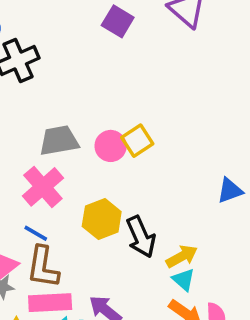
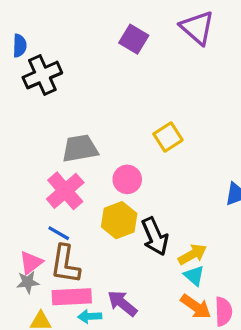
yellow square: (137, 141) -> (168, 137), moved
pink circle: (111, 146) -> (127, 179), moved

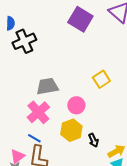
purple square: (134, 39) -> (80, 19), size x1.4
black arrow: (155, 236) -> (93, 140), size x0.6

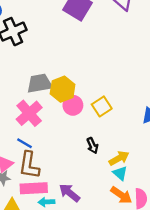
yellow square: (101, 79) -> (102, 106), moved
yellow hexagon: (71, 130) -> (63, 89), moved

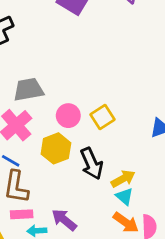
yellow hexagon: (63, 89) -> (56, 148), moved
black arrow: (92, 146) -> (92, 164), size x1.6
pink rectangle: (34, 188) -> (22, 214), size x0.7

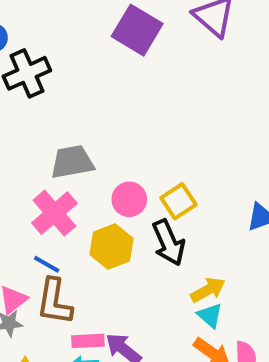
black arrow: (92, 164) -> (169, 243), moved
pink rectangle: (22, 214) -> (88, 341), moved

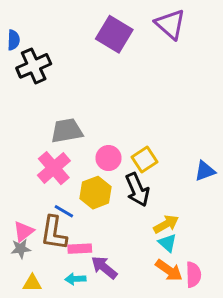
blue line: (47, 264) -> (64, 211), moved
pink rectangle: (88, 341) -> (80, 249), moved

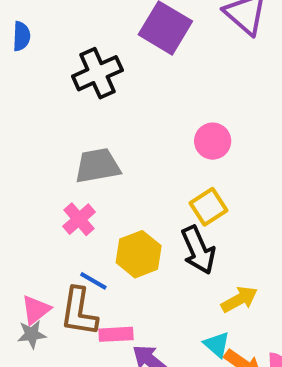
black cross: (34, 66) -> (97, 73), moved
pink circle: (108, 158) -> (213, 141), moved
pink cross: (54, 168) -> (79, 219), size x0.7
cyan triangle: (167, 243) -> (217, 345), moved

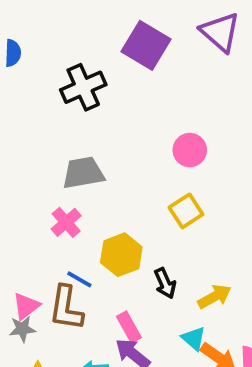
black arrow: (198, 250) -> (165, 283), moved, size x0.7
pink rectangle: (116, 334) -> (129, 327), moved, turned 64

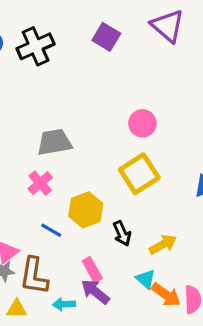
purple square: (146, 45) -> (106, 37), size x0.7
black cross: (83, 87) -> (36, 46), moved
yellow square: (186, 211) -> (139, 174), size x1.4
brown L-shape: (66, 308) -> (34, 276), moved

